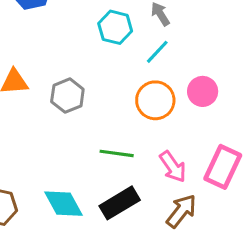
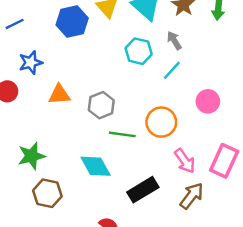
orange circle: (155, 100) -> (161, 122), moved
green line: (117, 153) -> (122, 134), moved
cyan diamond: (64, 204) -> (96, 166), moved

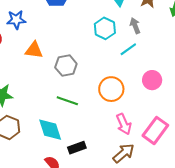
green line: (122, 134) -> (67, 101), moved
cyan diamond: (96, 166) -> (50, 130), moved
black rectangle: (143, 190) -> (77, 148), moved, size x0.7

